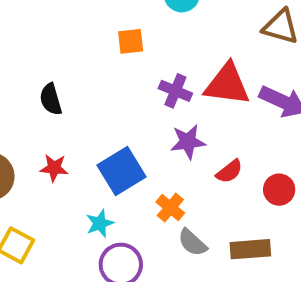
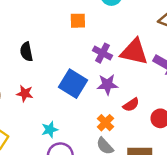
blue square: (122, 171) -> (73, 84), moved, turned -32
orange cross: (170, 208) -> (106, 123), moved

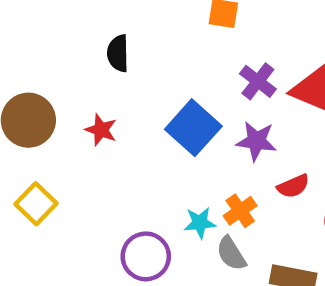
cyan star: (50, 130) -> (200, 223), moved

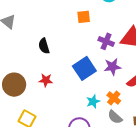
blue square: (193, 128) -> (84, 68), turned 30
cyan star: (200, 223) -> (93, 101), moved

